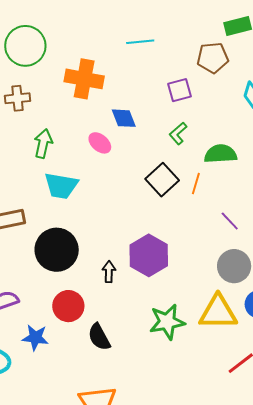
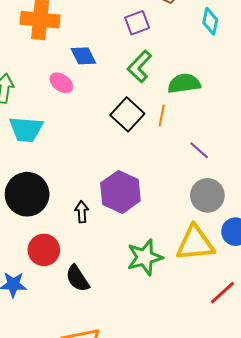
green L-shape: (178, 133) -> (139, 66), size x1.4

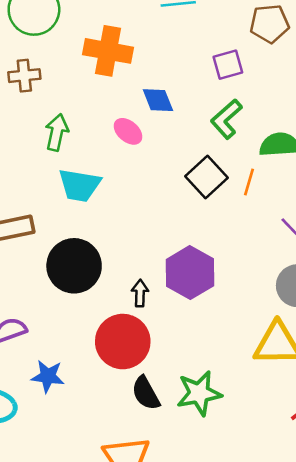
red circle: (44, 250) -> (123, 342), moved, size x1.4
green star: (145, 257) -> (199, 393), moved
black semicircle: (78, 278) -> (146, 393), moved

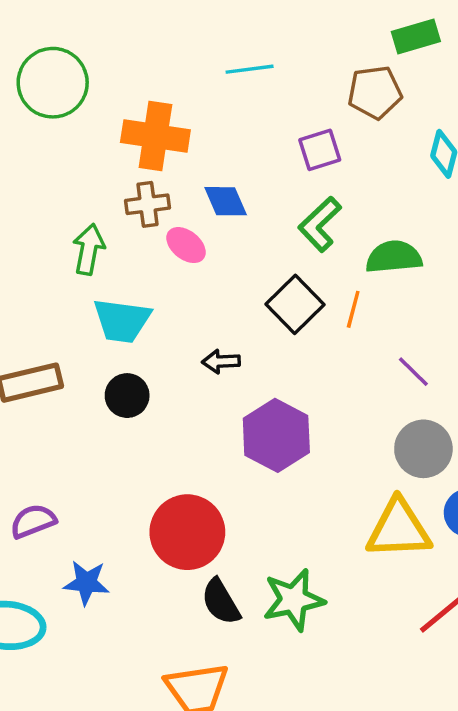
brown cross: (24, 76) -> (147, 204), moved
black circle: (74, 266) -> (127, 396), moved, size x0.6
black arrow: (140, 293) -> (221, 361), moved, turned -92

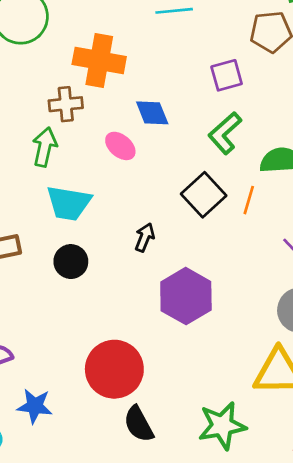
brown cross: (147, 204) -> (66, 104), moved
black arrow: (221, 361) -> (145, 237), turned 112
green star: (294, 600) -> (222, 426), moved

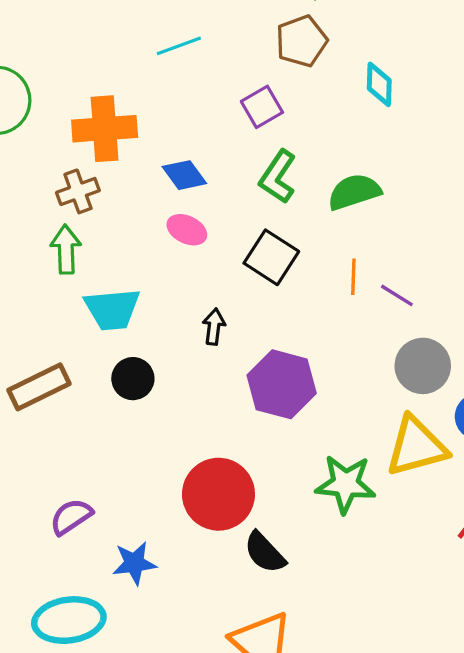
pink ellipse: (120, 146) -> (187, 230), moved
orange line: (249, 200) -> (353, 277), moved
green star: (222, 426) -> (345, 484), moved, turned 30

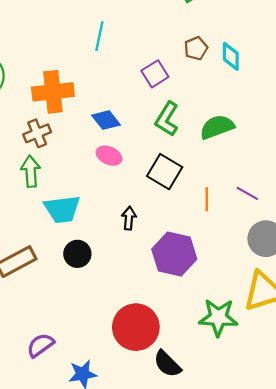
brown pentagon: (301, 41) -> (196, 48), moved, size x0.7
cyan line: (179, 46) -> (99, 36), turned -56
orange line: (353, 277) -> (207, 199), moved

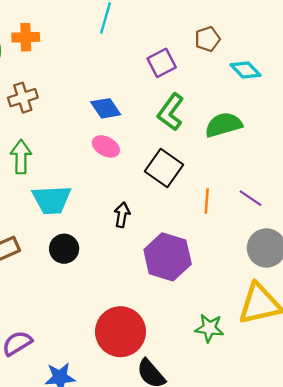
cyan diamond: (231, 56) -> (245, 70), moved, turned -48
orange cross: (53, 92) -> (26, 37), moved, size x0.6
brown cross: (37, 133) -> (23, 98), moved
green star: (218, 317) -> (209, 328), size x0.7

